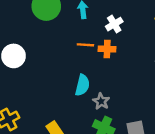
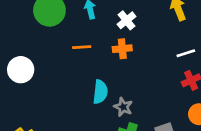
orange line: (85, 45) -> (82, 47), moved

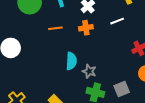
white line: (186, 53) -> (117, 21), moved

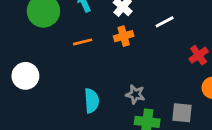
cyan semicircle: (71, 61) -> (92, 101), moved
gray square: (122, 89) -> (182, 113), turned 35

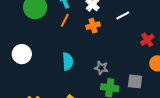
orange line: (83, 42) -> (65, 20), moved, turned -48
cyan semicircle: (92, 101) -> (68, 61), moved

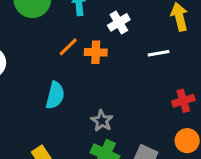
orange line: (65, 20) -> (68, 47), moved
orange cross: (93, 26) -> (96, 52), moved

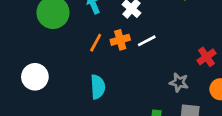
white line: (159, 53) -> (147, 41), moved
gray star: (102, 121) -> (179, 82), moved

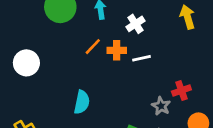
red cross: (206, 57) -> (181, 91), moved
cyan semicircle: (98, 87) -> (82, 102), moved

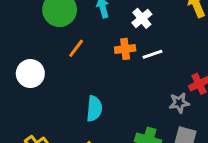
orange line: (93, 47) -> (76, 48), moved
gray star: (161, 106) -> (179, 103), turned -30

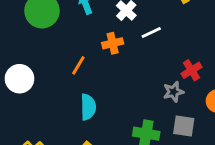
orange line: (76, 48) -> (78, 65), moved
white line: (153, 54) -> (151, 32), moved

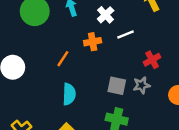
red cross: (191, 70) -> (152, 60), moved
gray square: (184, 126) -> (117, 86), moved

